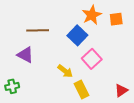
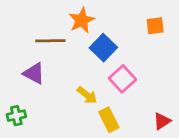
orange star: (92, 15) -> (82, 20), moved

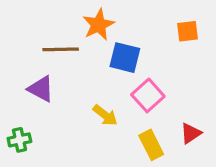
blue square: (103, 48) -> (125, 58), turned -30
yellow rectangle: (109, 120) -> (151, 145), moved
red triangle: (162, 121) -> (191, 133), moved

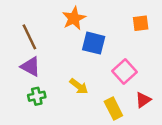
brown line: (61, 49) -> (29, 37), moved, turned 65
pink square: (148, 95) -> (125, 71), moved
green cross: (19, 140) -> (37, 96), moved

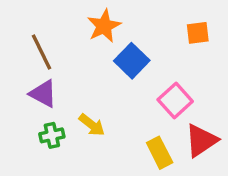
blue square: (94, 43) -> (132, 61), turned 30
yellow arrow: (79, 86) -> (92, 125), moved
red triangle: (143, 100) -> (201, 141), size x1.5

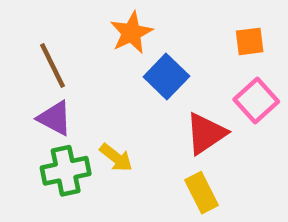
pink square: (175, 101) -> (256, 101), moved
green cross: (52, 135) -> (66, 171), size x1.5
red triangle: (201, 141) -> (206, 133), moved

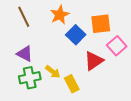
orange square: (250, 41) -> (101, 24), moved, size x1.5
brown line: (52, 66) -> (24, 17), moved
yellow rectangle: (201, 193) -> (72, 84), moved

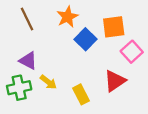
red triangle: (94, 61) -> (115, 81), moved
yellow arrow: (53, 72) -> (48, 82), moved
green cross: (30, 78) -> (19, 88), moved

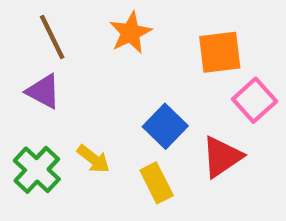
blue square: (86, 39) -> (165, 126), moved
purple triangle: (28, 61) -> (43, 91), moved
green cross: (19, 88) -> (37, 170), turned -35

